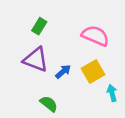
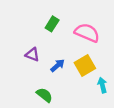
green rectangle: (39, 26) -> (52, 24), moved
purple triangle: (36, 60) -> (32, 55), size x0.6

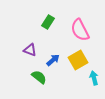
pink semicircle: (87, 33) -> (80, 30), turned -140
green semicircle: (44, 95) -> (39, 77), moved

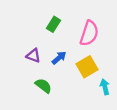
pink semicircle: (80, 30) -> (89, 33), turned -135
blue arrow: (53, 60) -> (59, 58), moved

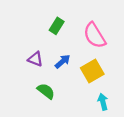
pink semicircle: (89, 33) -> (95, 35), turned 130
cyan arrow: (105, 87) -> (103, 102), moved

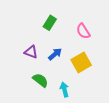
pink semicircle: (95, 35) -> (83, 31), size x0.7
cyan arrow: (103, 102) -> (64, 90), moved

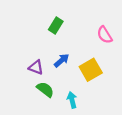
pink semicircle: (83, 31) -> (105, 35), moved
purple triangle: (31, 52) -> (36, 67), moved

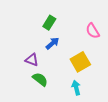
blue arrow: (62, 60) -> (52, 43), moved
cyan arrow: (72, 100) -> (76, 88), moved

